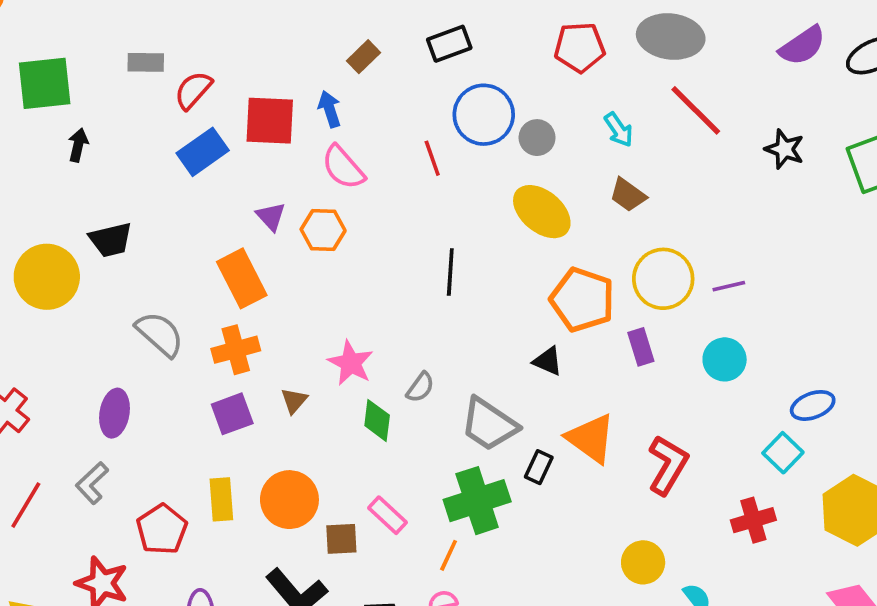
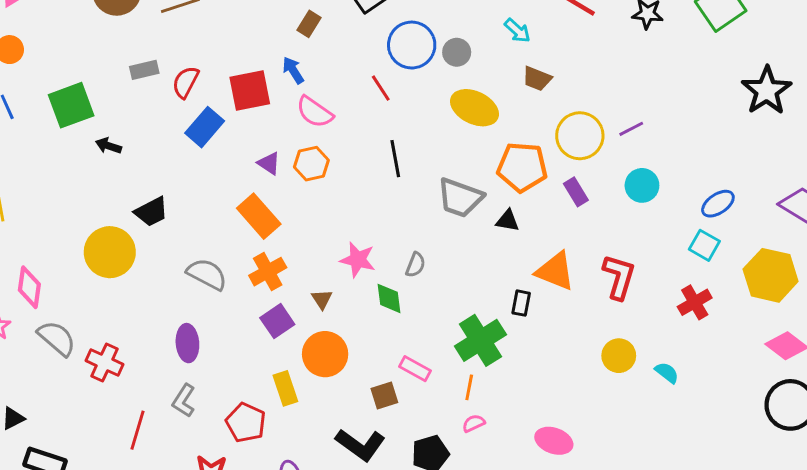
black arrow: (78, 145) -> (108, 146), turned -70
black line: (450, 272) -> (395, 159), moved
gray trapezoid: (489, 424) -> (460, 198), moved
orange circle: (289, 500) -> (325, 354), moved

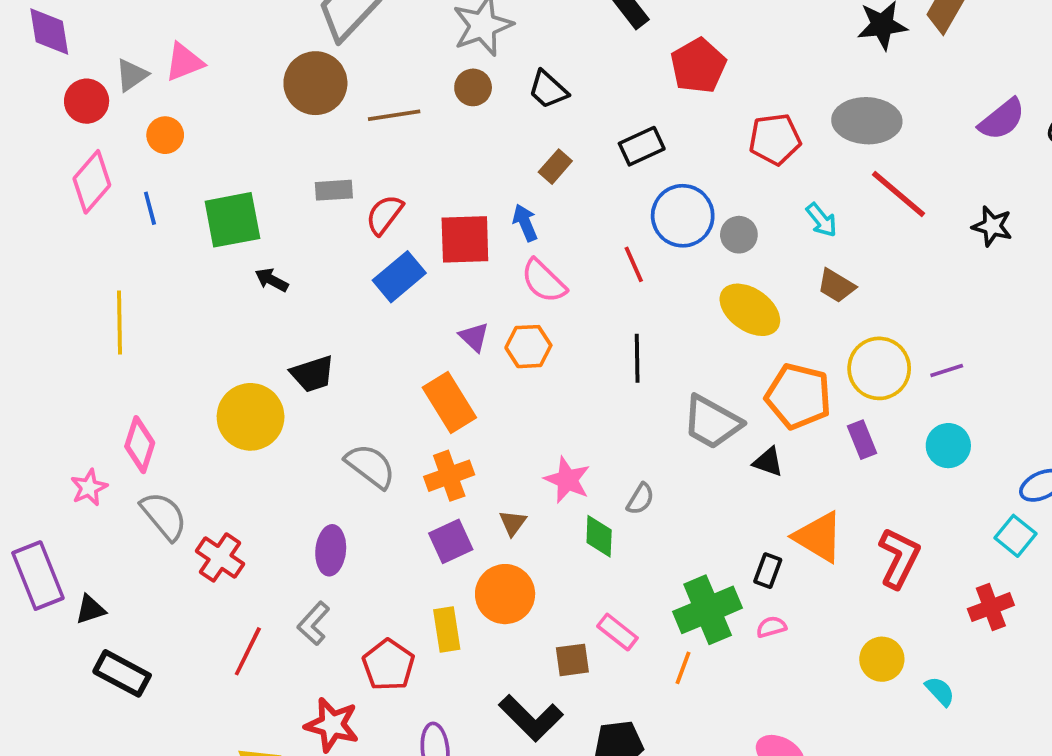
pink semicircle: (474, 423) -> (771, 627), moved

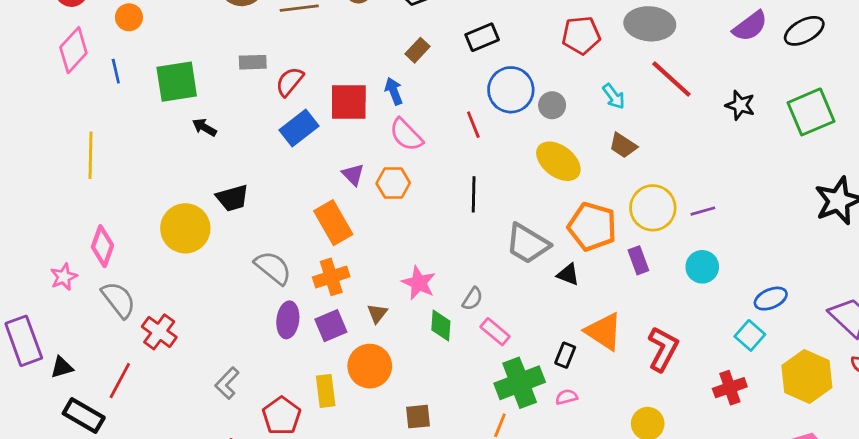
purple ellipse: (331, 550) -> (288, 320), moved
pink rectangle: (617, 632) -> (495, 332), moved
red line: (248, 651) -> (120, 381), moved

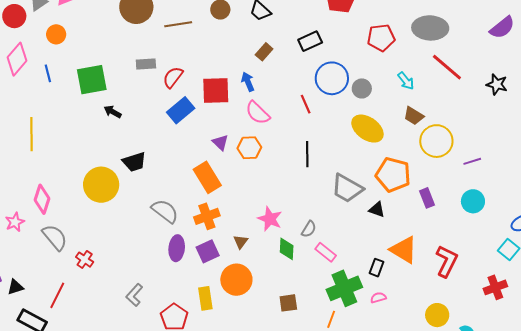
yellow circle: (653, 208) -> (436, 141), moved
red cross: (159, 332) -> (85, 260), size x0.7
brown square: (418, 417) -> (288, 303), moved

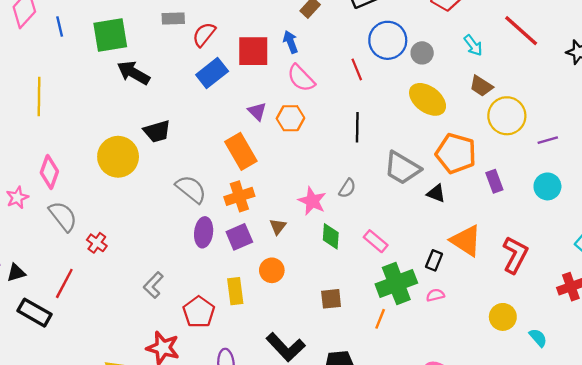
black arrow: (113, 112) -> (133, 73), size x1.6
gray semicircle: (309, 229) -> (347, 188), moved
orange circle: (236, 280) -> (272, 270), size x0.7

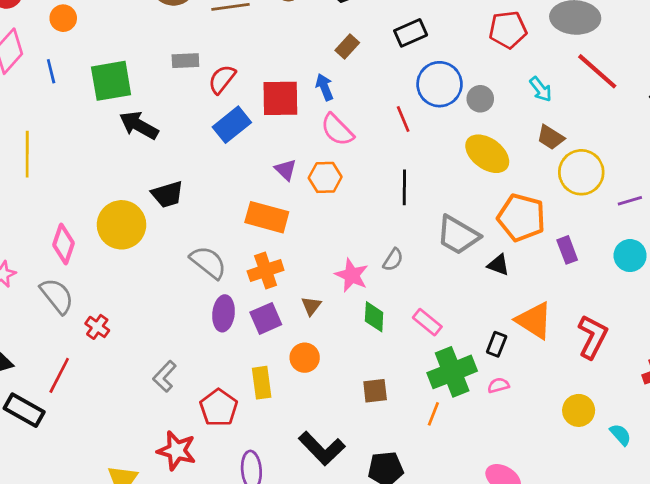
orange rectangle: (241, 151) -> (267, 217), turned -44
pink diamond: (49, 172) -> (64, 244), moved

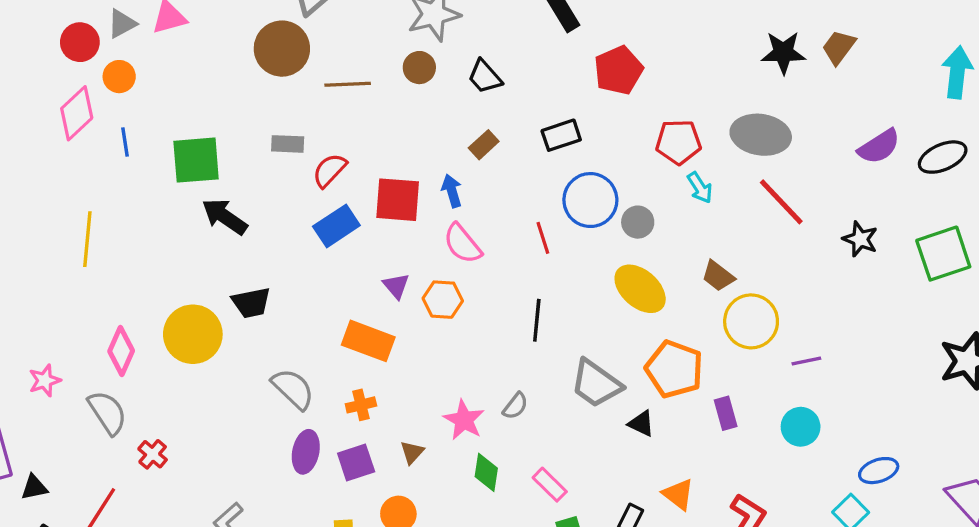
orange circle: (63, 18) -> (119, 77), moved
cyan arrow: (541, 89) -> (700, 188), moved
orange cross: (266, 271) -> (361, 405), size x0.7
orange triangle: (534, 320) -> (678, 494), size x0.7

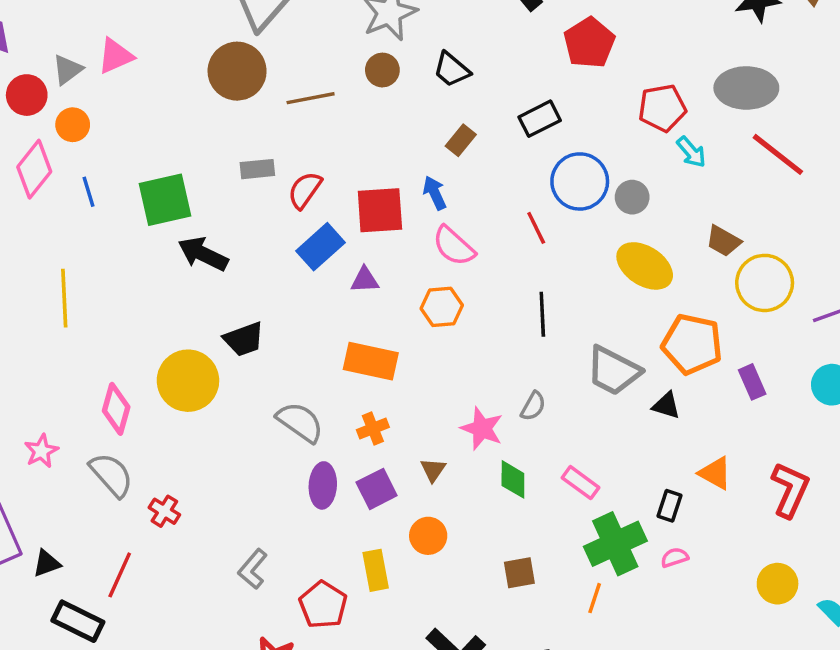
purple triangle: (396, 286) -> (365, 280), moved, turned -44

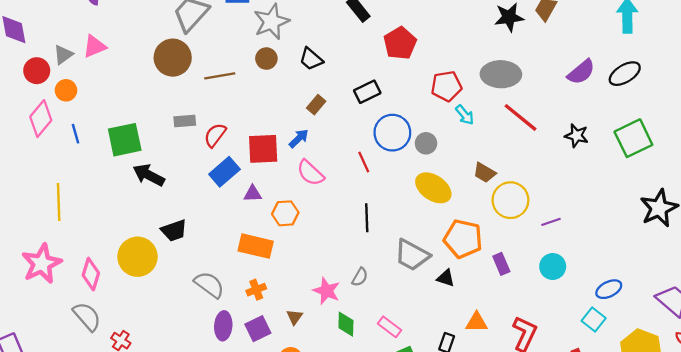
blue arrow: (435, 193) -> (299, 138), turned 70
orange hexagon: (442, 307) -> (285, 213), moved
pink star: (41, 451) -> (42, 264), moved, size x1.8
orange triangle: (715, 473) -> (476, 322), turned -30

